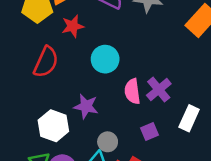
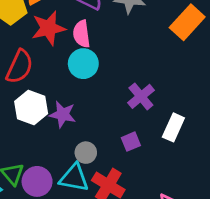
red star: (73, 26) -> (49, 28), size x1.4
pink semicircle: (132, 91) -> (82, 34), moved
white hexagon: (53, 126) -> (31, 108), moved

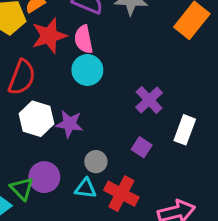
purple square: (131, 142) -> (142, 147), turned -30
cyan triangle: (74, 178) -> (85, 188), size x0.7
purple circle: (37, 181) -> (44, 177), moved

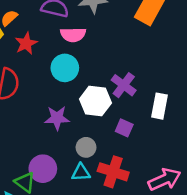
red star: (49, 36) -> (26, 43), size x0.7
pink semicircle: (84, 39) -> (73, 35), moved, turned -70
white hexagon: (37, 119) -> (95, 101), moved

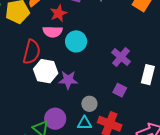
pink semicircle: (73, 35) -> (53, 32), moved
red star: (26, 43) -> (59, 13), moved
white hexagon: (95, 101) -> (46, 71), moved

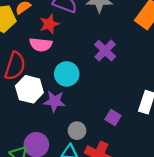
cyan circle: (76, 41) -> (67, 74), moved
purple cross: (121, 57) -> (105, 51), moved

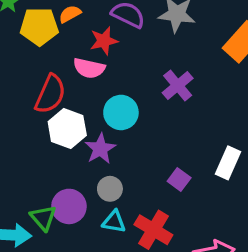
purple star: (55, 101) -> (100, 149), turned 30
gray circle: (77, 131) -> (110, 189), moved

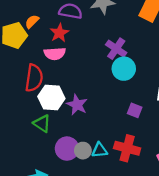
cyan circle: (121, 112) -> (124, 69), moved
gray circle: (110, 189) -> (83, 151), moved
green triangle: (43, 218) -> (42, 123), moved

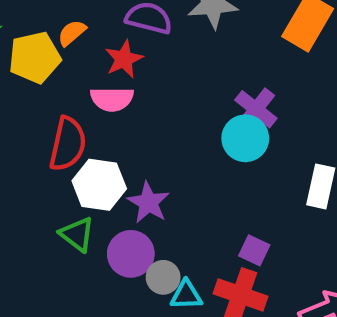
purple cross: (116, 49) -> (256, 109), moved
purple square: (135, 110) -> (254, 250), moved
purple circle: (67, 149) -> (131, 254), moved
gray circle: (83, 151) -> (163, 277), moved

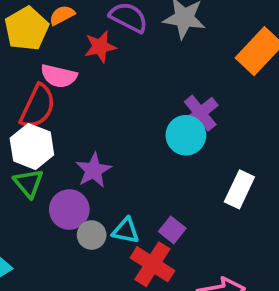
yellow pentagon: (35, 58) -> (27, 29), turned -30
pink semicircle: (112, 99) -> (59, 76), moved
white hexagon: (99, 185) -> (32, 146), moved
cyan triangle: (186, 295) -> (126, 231), moved

